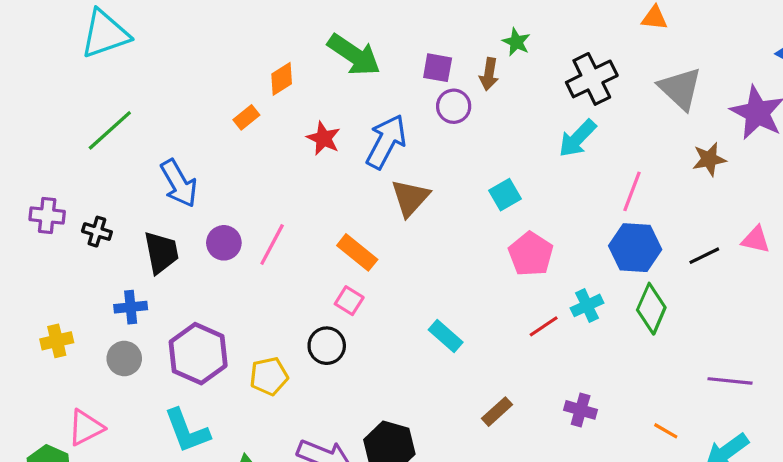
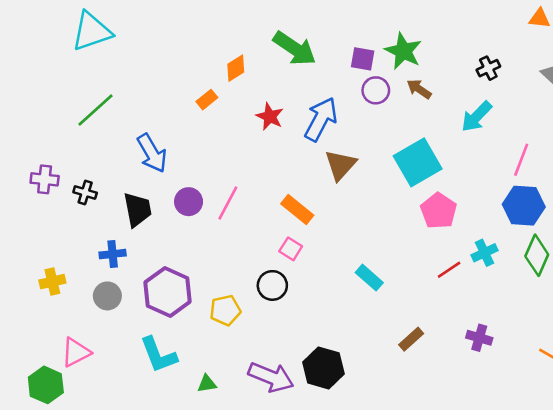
green star: (516, 42) -> (403, 51), moved, size x1.6
brown arrow: (489, 74) -> (419, 89), moved, turned 115
black cross: (592, 79) -> (488, 68), size x0.6
cyan square: (505, 195) -> (418, 162), size x1.8

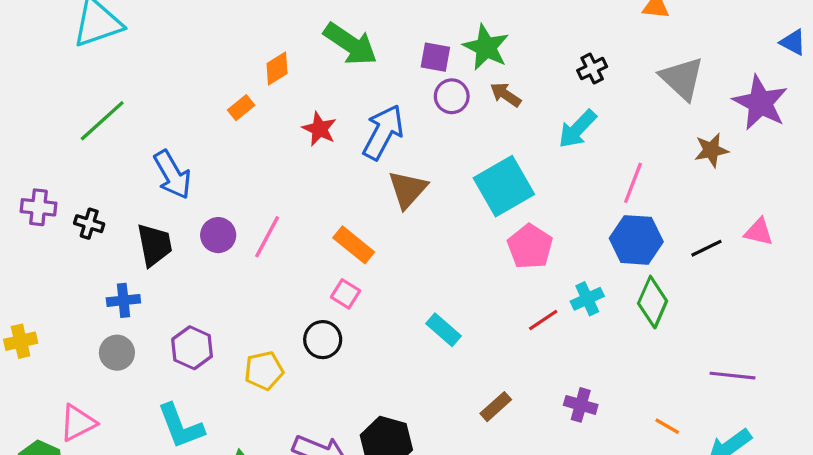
yellow cross: (52, 282) -> (21, 341), moved
purple hexagon: (168, 292) -> (192, 348), size x0.7

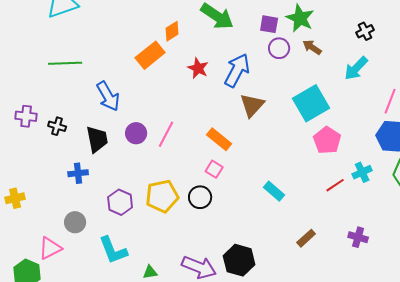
orange rectangle: (241, 108) -> (150, 55), size x1.8
green line: (102, 121) -> (65, 63), turned 40
gray circle: (117, 353) -> (75, 222), moved
yellow pentagon: (264, 371) -> (162, 196), moved, size x1.4

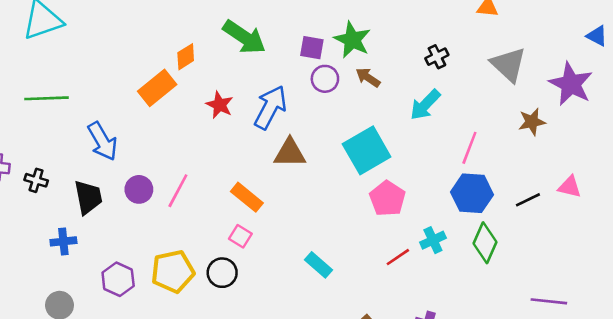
brown triangle: (252, 105) -> (290, 153), turned 48

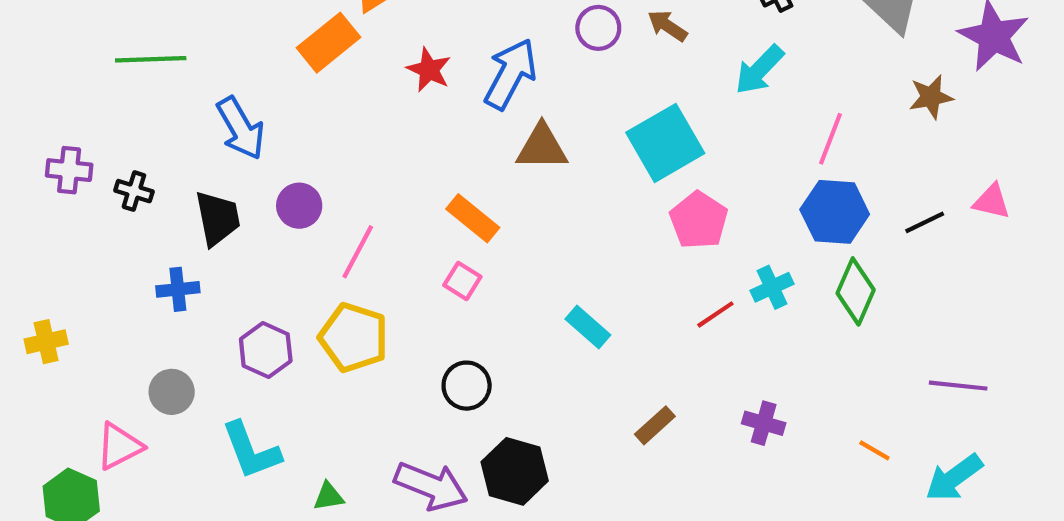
pink line: (178, 191) -> (358, 252), moved
yellow pentagon: (173, 271) -> (354, 337), turned 30
black circle: (222, 273) -> (467, 386), moved

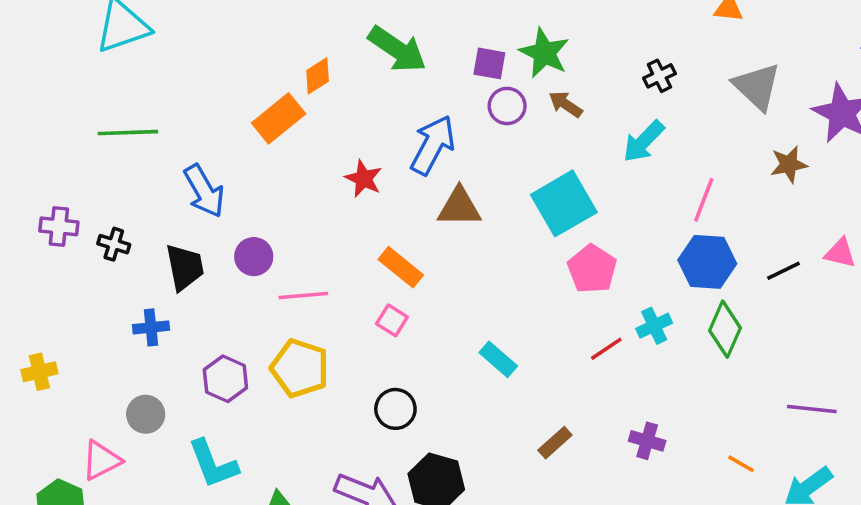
red star: (429, 70) -> (364, 179), moved
pink line: (358, 252) -> (303, 296), turned 57

